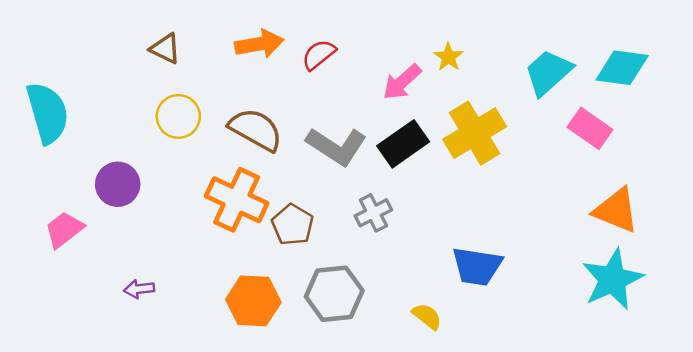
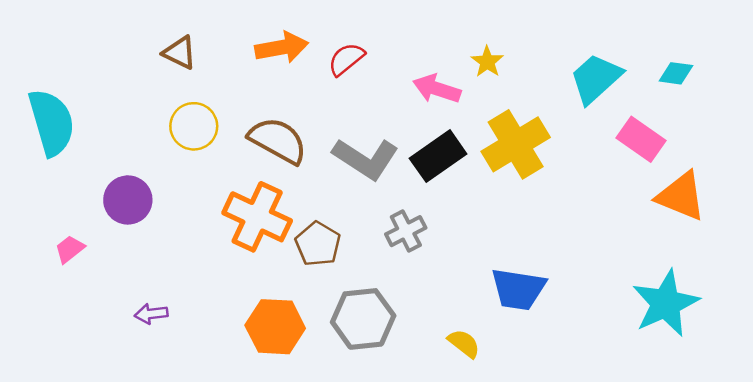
cyan diamond: (622, 68) -> (676, 73), size x0.6
pink arrow: (402, 82) -> (437, 89), turned 60
orange triangle: (616, 210) -> (681, 196), moved
pink trapezoid: (64, 229) -> (70, 249), size x0.7

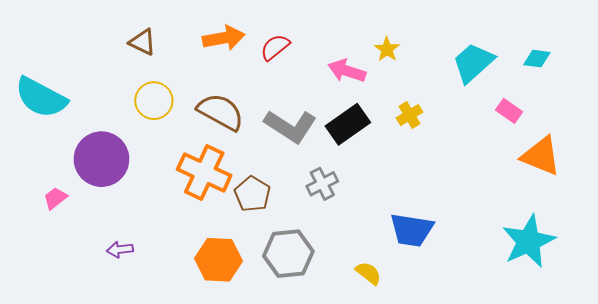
cyan semicircle: (52, 122) -> (41, 98), turned 134
pink rectangle: (641, 139) -> (509, 111), size x0.7
yellow cross: (516, 144) -> (410, 115), size x0.5
purple circle: (128, 200) -> (102, 159), size x1.4

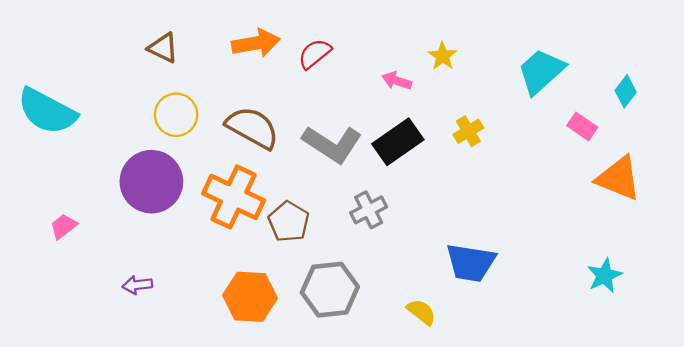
cyan diamond: (537, 59) -> (626, 91), moved, turned -60
pink arrow: (347, 71) -> (397, 81), size x0.7
purple circle: (102, 159) -> (151, 182), moved
cyan star: (529, 241) -> (605, 276), size x0.6

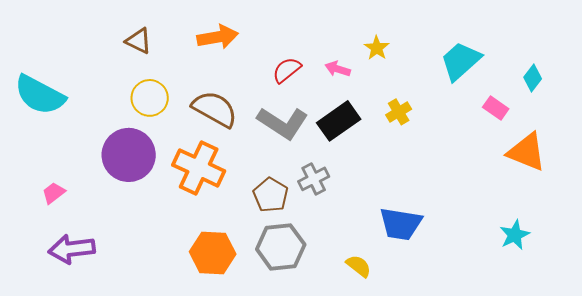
red semicircle: (315, 54) -> (287, 70), moved
brown pentagon: (289, 222) -> (271, 195), moved
purple arrow: (137, 285) -> (72, 249), moved, size x1.8

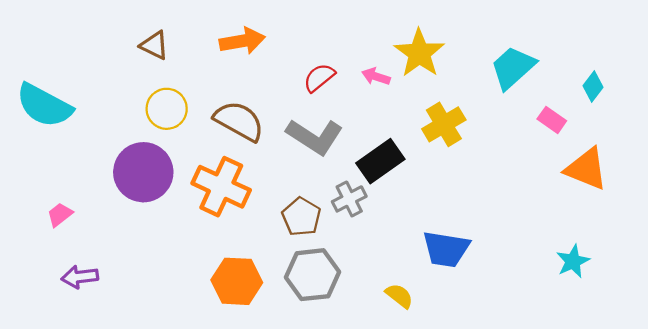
yellow star: (377, 48) -> (419, 53), size x1.8
yellow cross: (399, 112) -> (444, 124), size x1.5
black rectangle: (339, 121) -> (380, 161), moved
purple arrow: (72, 249) -> (80, 277), size x0.7

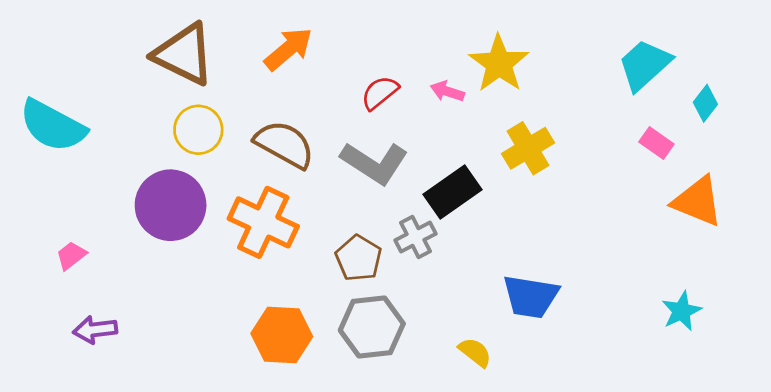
orange arrow: (242, 41) -> (288, 49), turned -30
brown triangle: (154, 45) -> (184, 54), size x1.8
cyan trapezoid: (513, 68) -> (645, 65), moved

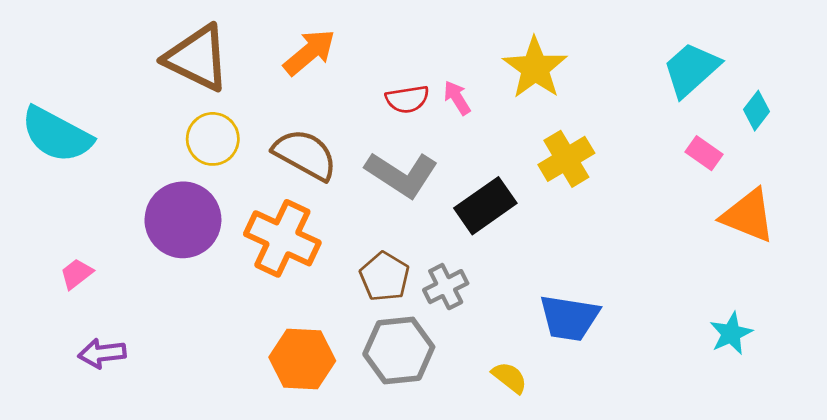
pink arrow: (447, 91) -> (457, 98), moved, turned 40
red semicircle: (380, 93) -> (407, 99), turned -150
gray cross: (415, 237) -> (446, 287), moved

